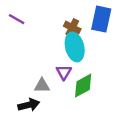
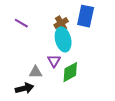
purple line: (17, 19) -> (21, 23), moved
brown cross: (72, 28) -> (61, 23), turned 32

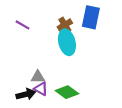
purple triangle: (54, 61) -> (41, 89), moved, turned -32
green diamond: (70, 72) -> (67, 92), moved, turned 65

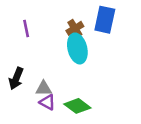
purple line: (23, 25) -> (26, 28), turned 48
black arrow: (26, 94) -> (16, 78), moved, turned 126

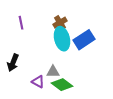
blue rectangle: (105, 20) -> (84, 40), moved, turned 45
gray triangle: (44, 88) -> (53, 72), moved

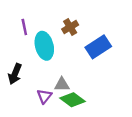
cyan ellipse: (62, 39) -> (44, 46), moved
purple triangle: (38, 82) -> (44, 96), turned 40

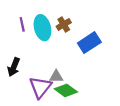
cyan ellipse: (44, 46) -> (42, 28), moved
purple triangle: (44, 96) -> (40, 87), size x1.6

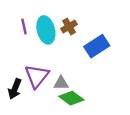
black arrow: (14, 67) -> (15, 89), moved
purple triangle: (40, 87) -> (37, 76), moved

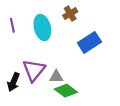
purple line: (24, 26) -> (12, 25), moved
brown cross: (69, 26) -> (70, 14), moved

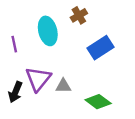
purple line: (12, 25) -> (14, 44), moved
green diamond: (66, 91) -> (98, 102), moved

